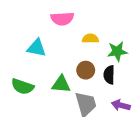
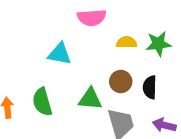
green star: (117, 51) -> (158, 44), moved
green semicircle: (23, 87) -> (42, 102), turned 55

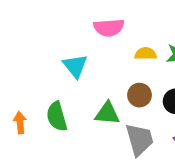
cyan triangle: (60, 54) -> (75, 66), turned 40

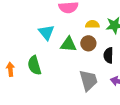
brown circle: (139, 95) -> (88, 43), moved
green triangle: (107, 113) -> (68, 44), moved

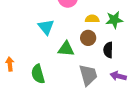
green triangle: (68, 44) -> (66, 49), moved
green semicircle: (34, 65) -> (38, 74), moved

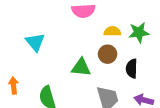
cyan triangle: (46, 27) -> (35, 42), moved

